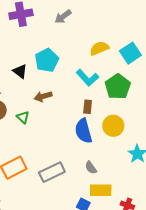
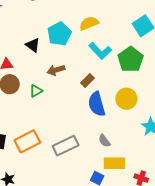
yellow semicircle: (99, 48) -> (89, 23), moved
brown rectangle: (88, 107) -> (88, 81), moved, turned 40
green triangle: (23, 117) -> (36, 91), turned 48

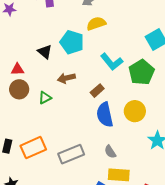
yellow semicircle: (89, 23) -> (96, 24), moved
cyan pentagon: (59, 34) -> (72, 42), turned -30

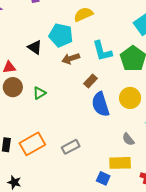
cyan L-shape: (112, 62) -> (102, 51), turned 30
brown arrow: (66, 78) -> (71, 58), moved
gray semicircle: (110, 152) -> (128, 139), moved
gray rectangle: (71, 154) -> (71, 147), size x0.7

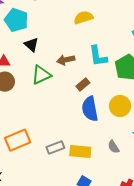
cyan pentagon: (61, 35) -> (16, 20), moved
green triangle: (39, 93) -> (41, 75), moved, size x1.5
yellow rectangle: (120, 163) -> (80, 152), moved

